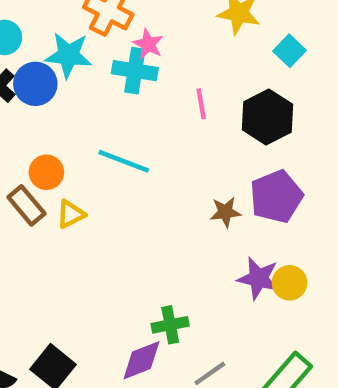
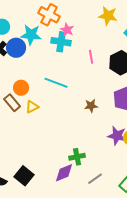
brown star: (225, 212) -> (91, 106), moved

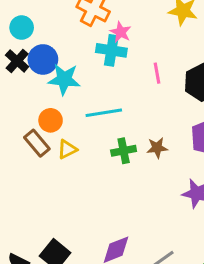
cyan star: (31, 35) -> (64, 79), moved
cyan line: (56, 83) -> (104, 113), turned -30
green cross: (77, 157) -> (124, 151), moved

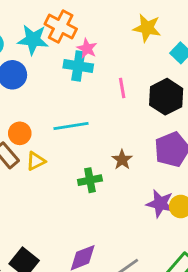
cyan star: (64, 79) -> (33, 40), moved
brown star: (157, 148) -> (122, 160), turned -30
green cross: (124, 151) -> (90, 180), moved

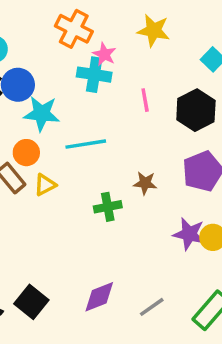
yellow star: (147, 28) -> (154, 30), moved
cyan star: (33, 40) -> (42, 114), moved
brown star: (122, 160) -> (145, 183), turned -30

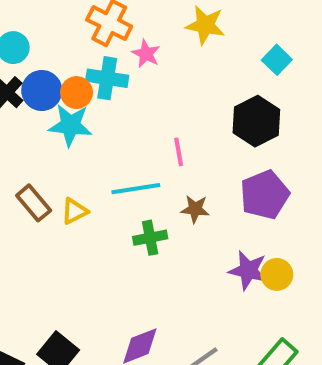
cyan cross: (94, 75) -> (107, 78), moved
pink line: (145, 100) -> (179, 152), moved
cyan line: (86, 144) -> (136, 189), moved
orange circle: (26, 153) -> (77, 93), moved

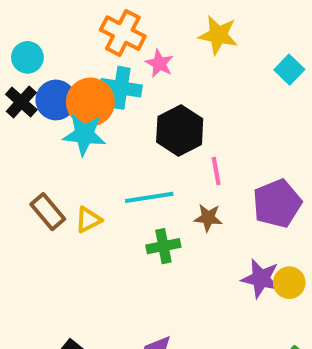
orange circle: (77, 93) -> (90, 102), size x1.5
black hexagon: (256, 121) -> (180, 130), moved
pink line: (179, 152) -> (216, 171), moved

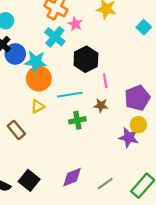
cyan cross: (121, 88) -> (55, 37), turned 30
blue circle: (56, 100) -> (15, 54), moved
orange circle: (90, 102) -> (39, 79), moved
brown rectangle: (48, 212) -> (16, 130), moved
yellow circle: (289, 283) -> (138, 125), moved

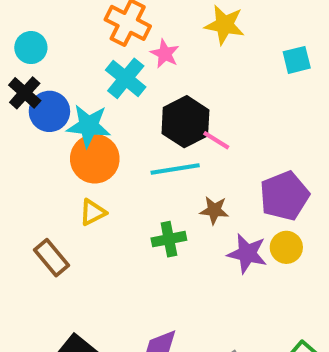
cyan square: (144, 27) -> (297, 60), turned 32
pink line: (105, 81) -> (216, 140), moved, turned -48
cyan line: (70, 95) -> (175, 169), moved
purple star: (129, 137) -> (247, 254), moved

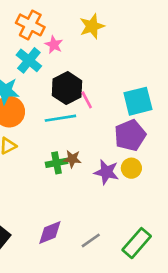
yellow star: (225, 25) -> (92, 26), turned -30
cyan square: (297, 60) -> (138, 101), moved, size x1.6
pink line: (216, 140) -> (87, 100), turned 30
brown star: (214, 210) -> (72, 159), moved

